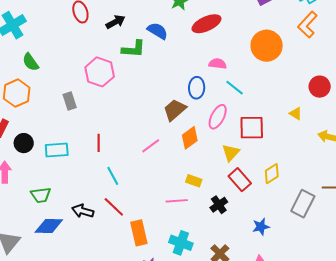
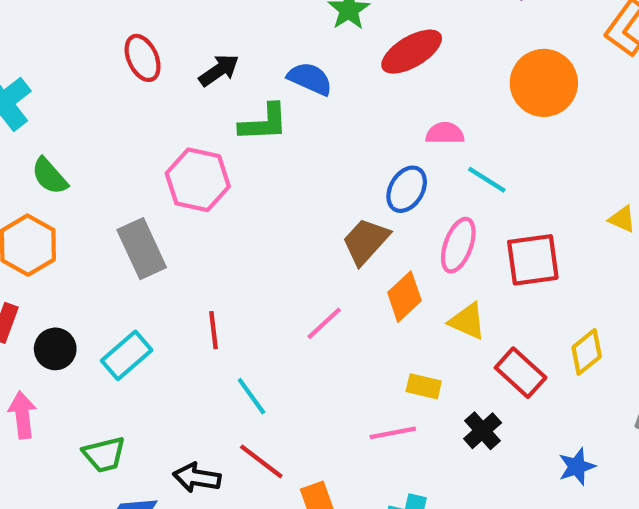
blue ellipse: (197, 88) -> (407, 189), turned 35
gray rectangle: (70, 101) -> (142, 249), size x1.5
cyan rectangle: (57, 150) -> (127, 355), turned -30
yellow triangle: (231, 153) -> (467, 321), moved, turned -42

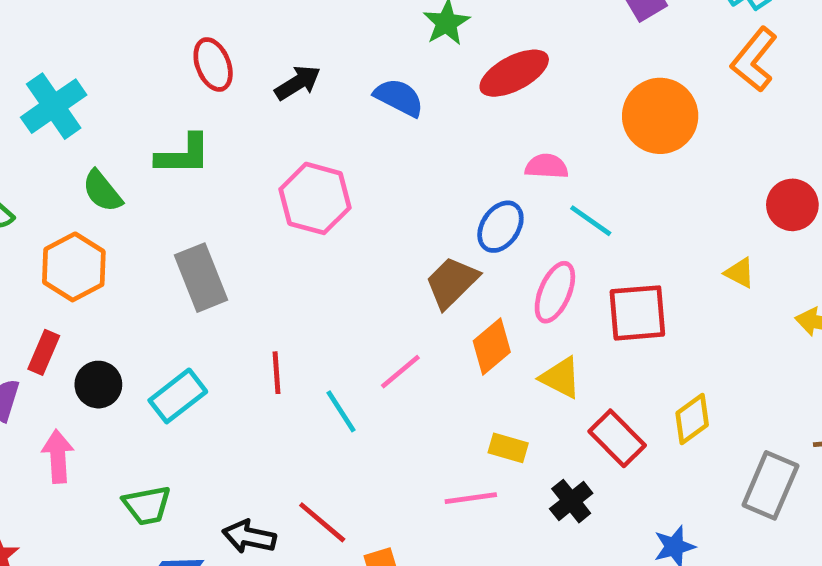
green L-shape: (264, 123) -> (183, 155), moved
pink hexagon: (198, 180) -> (315, 198), moved
cyan line: (251, 396) -> (341, 411), moved

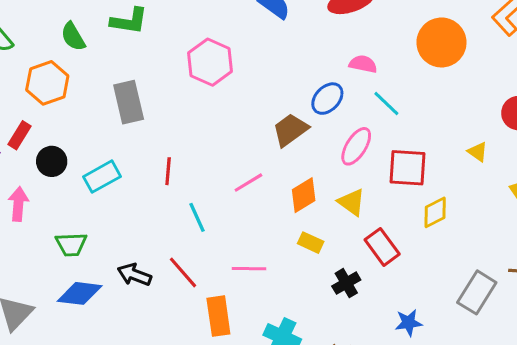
orange diamond: (492, 346) -> (304, 195), moved
cyan line: (341, 411) -> (197, 217), moved
yellow diamond: (692, 419) -> (435, 212), moved
pink line: (471, 498) -> (249, 269), moved

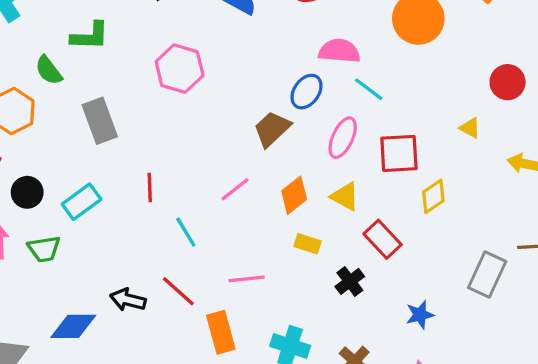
green semicircle: (73, 37) -> (49, 70), moved
pink semicircle: (363, 64) -> (339, 51), size x1.4
green trapezoid: (71, 244) -> (44, 249), moved

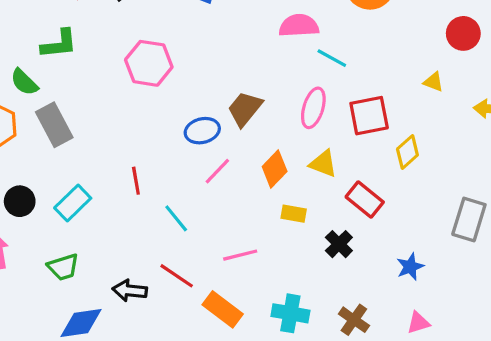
blue ellipse: (307, 92) -> (202, 131), moved, turned 48
gray rectangle: (100, 121) -> (54, 125), moved
green trapezoid: (44, 249) -> (63, 267), moved
orange rectangle: (221, 332) -> (223, 309), turned -30

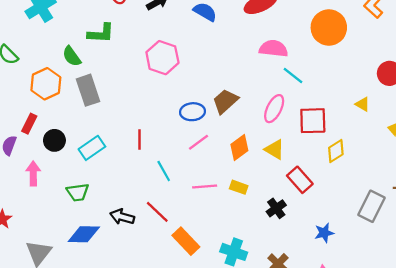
yellow rectangle: (294, 214) -> (239, 187), moved
pink line: (240, 255) -> (205, 186), moved

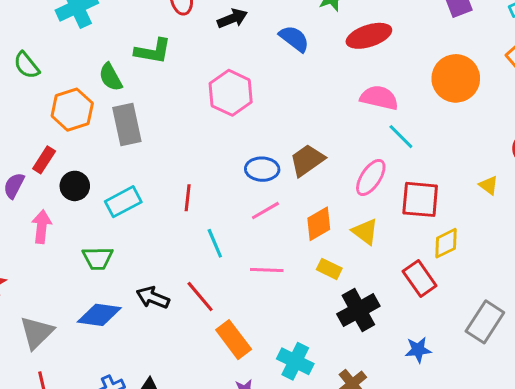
red rectangle: (300, 180) -> (420, 278), moved
yellow rectangle: (239, 187) -> (329, 269), moved
black cross: (276, 208) -> (358, 310), size x1.5

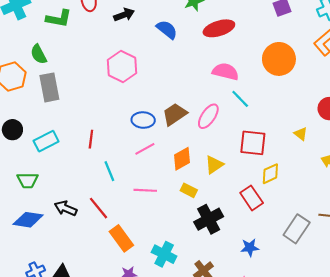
green L-shape: (153, 51) -> (59, 19), moved
pink ellipse: (371, 177) -> (208, 116), moved
yellow triangle: (365, 232) -> (214, 165), turned 48

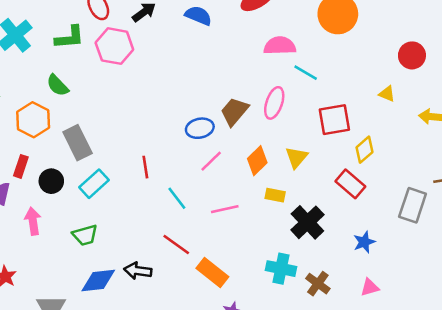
pink hexagon: (122, 67) -> (114, 46), moved
gray rectangle: (49, 87) -> (78, 143), moved
black arrow: (66, 208) -> (138, 271), moved
cyan cross: (164, 254) -> (281, 269), moved

